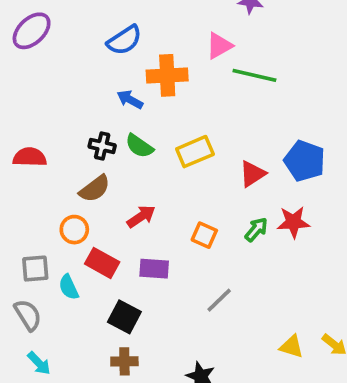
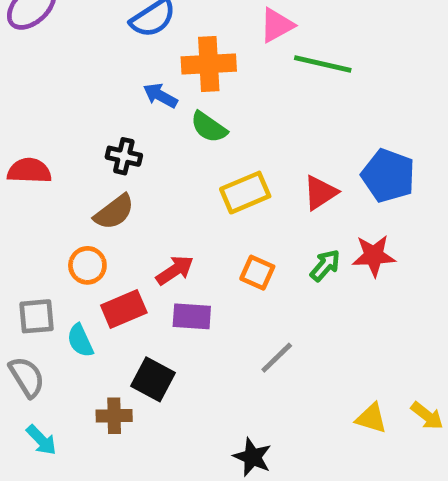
green semicircle: (139, 146) -> (209, 127), moved
yellow rectangle: (195, 152) -> (245, 193), moved
red arrow: (141, 217) -> (175, 270), moved
red rectangle: (102, 263) -> (124, 309), turned -52
brown cross: (124, 361) -> (114, 416), moved

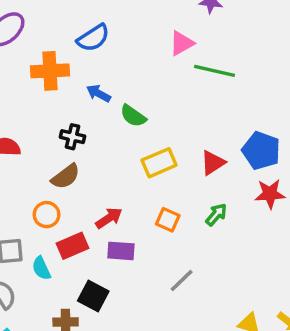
orange cross: (209, 64) -> (50, 71), moved
red star: (374, 256) -> (270, 194), moved

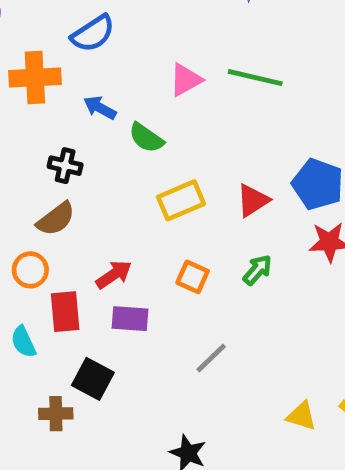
pink triangle: (182, 43) -> (186, 80), moved
red rectangle: (73, 246) -> (65, 312), turned -72

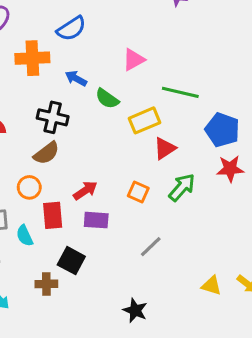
green line: (255, 78) -> (180, 92), moved
black cross: (65, 166) -> (53, 117), size x1.4
yellow rectangle: (181, 200) -> (144, 120), moved
red triangle: (253, 200) -> (165, 148), moved
green arrow: (257, 270) -> (182, 187), size x1.4

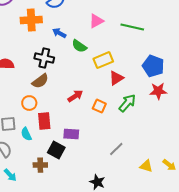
green line: (180, 92) -> (132, 27), moved
red arrow: (85, 191) -> (75, 96), moved
purple rectangle: (96, 220) -> (71, 134), moved
gray line: (151, 247) -> (116, 149), moved

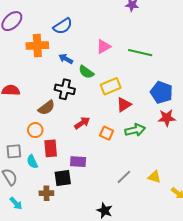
black cross: (44, 58) -> (65, 89), moved
green arrow: (127, 103) -> (135, 130), turned 36
black square: (56, 150) -> (63, 178), turned -36
yellow triangle: (146, 166) -> (154, 177), moved

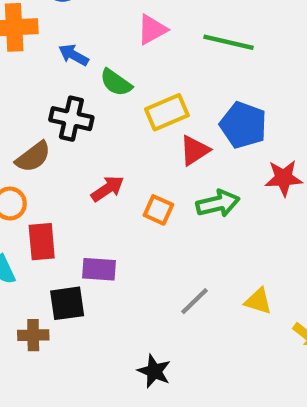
blue pentagon: (162, 92) -> (243, 125), moved

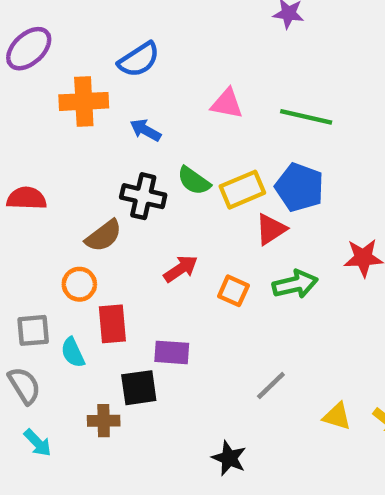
pink triangle: (152, 29) -> (227, 104), turned 40
green semicircle: (116, 83) -> (194, 181), moved
blue pentagon: (243, 125) -> (300, 187), moved
yellow triangle: (258, 301) -> (337, 416), moved

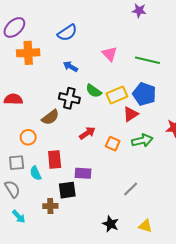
orange cross: (84, 101) -> (28, 53), moved
pink triangle: (227, 104) -> (109, 54), turned 35
orange circle: (79, 284) -> (28, 137), moved
yellow triangle: (337, 416) -> (145, 226), moved

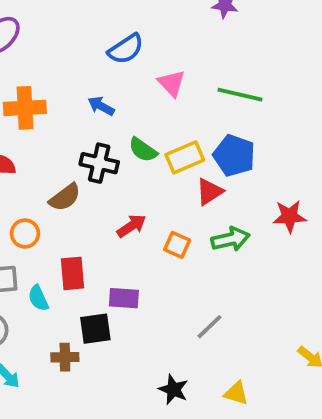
blue semicircle: (67, 33) -> (126, 49), moved
orange cross: (28, 53) -> (25, 108), moved

